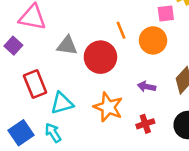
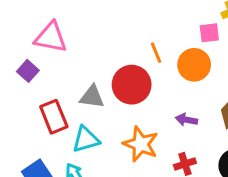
gray triangle: (67, 46) -> (92, 97), moved

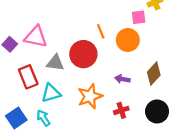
pink triangle: (51, 37) -> (36, 37), moved
orange star: (141, 144) -> (90, 96), turned 30

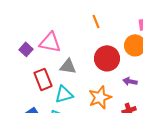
orange line: (101, 31) -> (96, 21), moved
red circle: (83, 54) -> (107, 58), moved

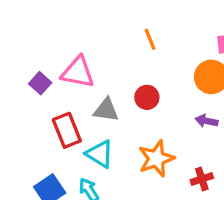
red circle: (107, 58) -> (147, 97), moved, size x0.6
purple arrow: (130, 81) -> (207, 121), moved
cyan triangle: (64, 94) -> (100, 154), turned 48

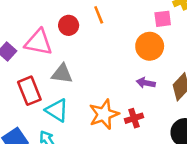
red circle: (147, 97) -> (69, 25), moved
red cross: (202, 179) -> (134, 118), moved

